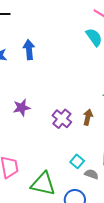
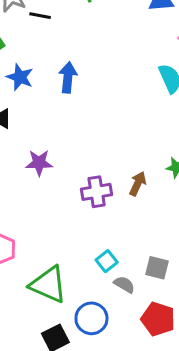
brown arrow: (88, 117) -> (138, 184), moved
purple cross: (62, 119) -> (97, 192), turned 30

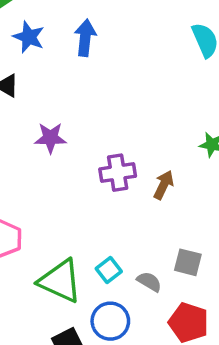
brown arrow: (138, 184) -> (164, 185), moved
cyan square: (107, 261) -> (109, 270), moved

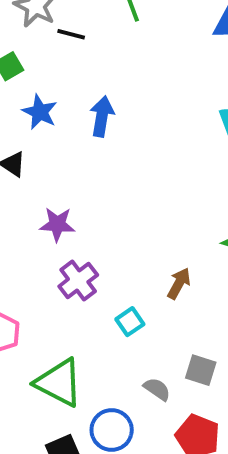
purple cross: (118, 173) -> (78, 281), moved, turned -32
cyan square: (109, 270) -> (130, 322), moved

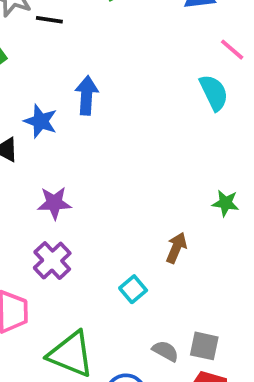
blue star: (40, 112) -> (41, 121), moved
purple cross: (78, 281) -> (52, 261), moved
gray square: (201, 370) -> (204, 346), moved

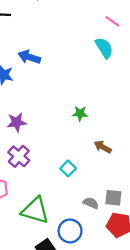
blue arrow: (87, 95) -> (29, 57), turned -70
green star: (226, 203) -> (80, 113), moved
brown arrow: (176, 248) -> (103, 147), moved, turned -78

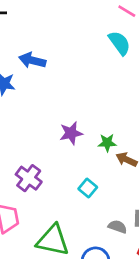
green star: (80, 113) -> (107, 143), moved
purple star: (17, 122) -> (71, 133), moved

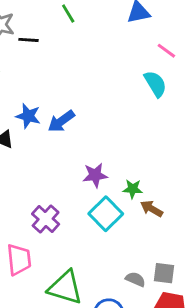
blue arrow: (32, 60) -> (61, 121), moved, turned -55
cyan square: (88, 188) -> (106, 214), moved, size x1.6

